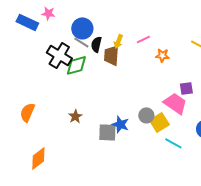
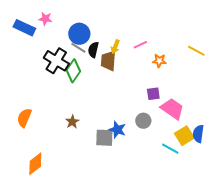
green diamond: (76, 65) -> (73, 71), turned -40
purple square: (186, 88) -> (153, 94), moved
yellow square: (159, 122) -> (184, 136), moved

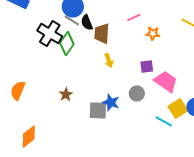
yellow arrow: (115, 47) -> (109, 60), moved, turned -40
black semicircle: (93, 50) -> (87, 22), turned -35

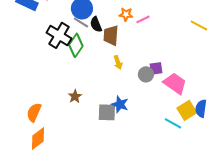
orange star: (153, 33) -> (126, 14), moved
orange semicircle: (18, 90) -> (34, 112), moved
gray circle: (137, 93) -> (146, 74), moved

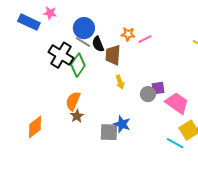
orange semicircle: (34, 112) -> (73, 101), moved
orange diamond: (38, 138) -> (35, 127), moved

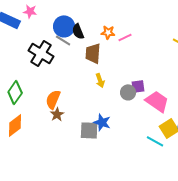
black semicircle: (98, 44) -> (78, 31), moved
green diamond: (78, 65) -> (15, 92), moved

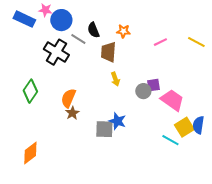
blue circle: (64, 26) -> (61, 20), moved
pink line: (125, 37) -> (160, 42), moved
orange diamond: (15, 125) -> (30, 153), moved

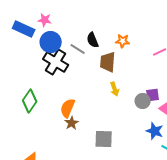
blue circle: (61, 20) -> (51, 42), moved
blue star: (117, 121) -> (155, 131), moved

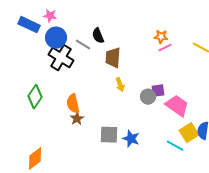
orange star: (123, 41) -> (161, 37), moved
orange semicircle: (68, 108) -> (73, 104), turned -36
blue star: (155, 131) -> (131, 139), moved

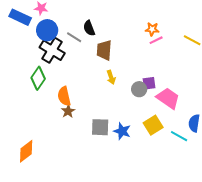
green diamond: (35, 97) -> (38, 78), moved
yellow square: (189, 133) -> (153, 125), moved
cyan line: (175, 146) -> (179, 136), moved

